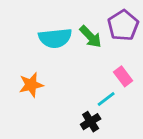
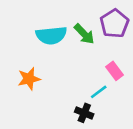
black cross: (91, 122) -> (84, 113), turned -36

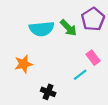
black cross: (84, 113) -> (48, 92), moved

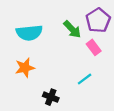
cyan semicircle: (42, 29) -> (29, 33), moved
pink rectangle: (93, 58) -> (94, 47), moved

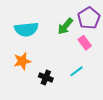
green arrow: (72, 29) -> (65, 26), turned 84
black cross: (51, 97) -> (46, 77), moved

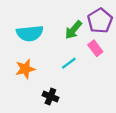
cyan line: (77, 71) -> (69, 63), moved
black cross: (46, 77) -> (50, 97), moved

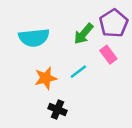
orange star: (25, 69) -> (46, 78), moved

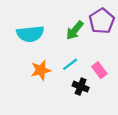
pink rectangle: (108, 55) -> (99, 70), moved
black cross: (57, 109) -> (81, 87), moved

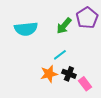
orange star: (41, 70) -> (49, 74), moved
pink rectangle: (99, 70) -> (85, 84), moved

